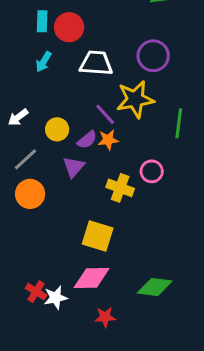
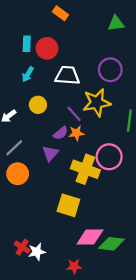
yellow circle: (57, 129) -> (38, 105), moved
pink circle: (152, 171) -> (109, 157), size x1.5
yellow cross: (120, 188) -> (85, 169), size x1.4
pink diamond: (92, 278) -> (90, 237), moved

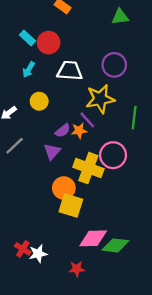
cyan rectangle: (27, 44) -> (27, 38), turned -49
purple line: (74, 114) -> (87, 120), moved
orange circle: (18, 174) -> (64, 188), moved

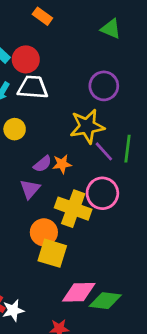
green triangle: (120, 17) -> (111, 29), turned 30
white trapezoid: (70, 71) -> (33, 87), moved
purple line: (87, 120) -> (104, 151), moved

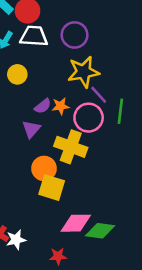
purple circle: (104, 86) -> (75, 35), moved
green line: (128, 149) -> (120, 111), moved
pink circle: (102, 193) -> (89, 118), moved

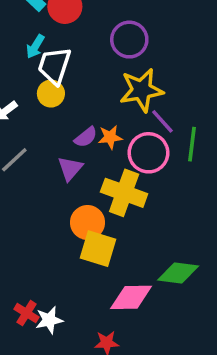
white trapezoid: (34, 36) -> (54, 66), moved, turned -76
green diamond: (100, 231) -> (178, 273), moved

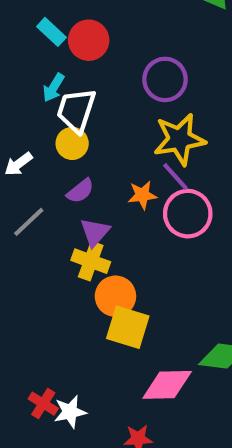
purple line: (162, 121) -> (175, 176), moved
purple semicircle: (86, 137) -> (80, 191), moved
yellow cross: (124, 193) -> (91, 261), moved, size x0.7

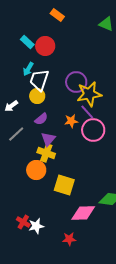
purple circle: (165, 79) -> (76, 82), moved
orange circle: (115, 296) -> (36, 170), moved

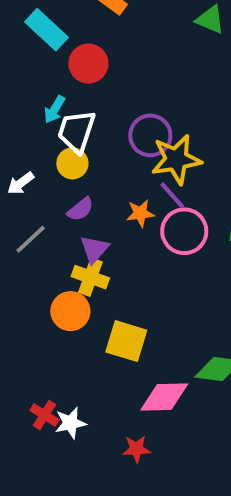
cyan rectangle: (27, 42) -> (46, 30), moved, size x1.5

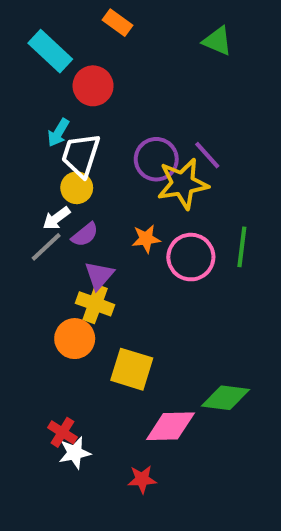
white arrow: (21, 183) -> (56, 218), moved
purple line: (172, 195) -> (207, 155), moved
gray line: (31, 239) -> (46, 247), moved
red cross: (44, 415) -> (62, 432), moved

